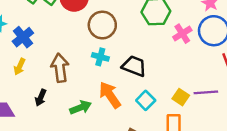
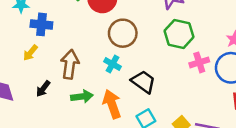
blue cross: (23, 37) -> (41, 24), turned 30
green arrow: (81, 107) -> (82, 97), moved

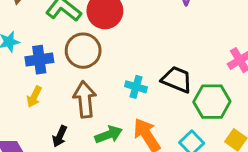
brown circle: (123, 33) -> (83, 51), moved
green hexagon: (179, 34) -> (212, 102), moved
black trapezoid: (143, 82) -> (177, 80), moved

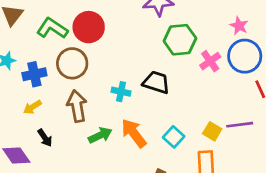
yellow arrow: (34, 97) -> (32, 107), turned 36
green hexagon: (212, 102) -> (180, 40), moved
black arrow: (60, 136) -> (45, 138), moved, turned -54

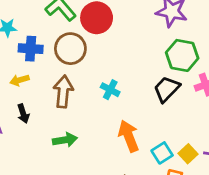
black trapezoid: (156, 82) -> (167, 89), moved, turned -80
orange arrow: (134, 133) -> (129, 136), moved
green arrow: (100, 135) -> (65, 140), moved
cyan square: (174, 137) -> (162, 153), moved

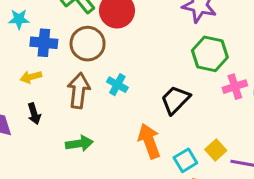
black trapezoid: (167, 89) -> (175, 100), moved
cyan cross: (110, 90) -> (117, 85), moved
yellow square: (188, 154) -> (216, 150), moved

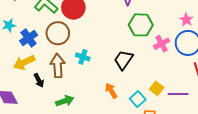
blue cross: (44, 43) -> (29, 38), turned -30
yellow arrow: (31, 77) -> (24, 62), size x1.5
black arrow: (34, 114) -> (39, 80), moved
orange arrow: (149, 141) -> (111, 91), size x0.7

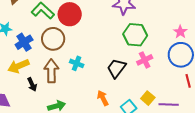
pink cross: (162, 44) -> (145, 60), moved

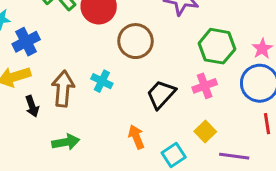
green hexagon: (135, 35) -> (217, 46), moved
brown circle: (53, 39) -> (136, 41), moved
yellow square: (148, 98) -> (205, 131), moved

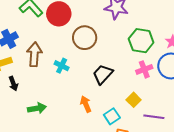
pink cross: (205, 86) -> (144, 69), moved
brown arrow: (63, 89) -> (34, 54), moved

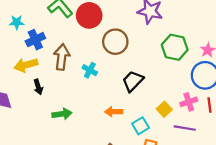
pink cross: (144, 69) -> (189, 102), moved
orange arrow: (86, 104) -> (114, 112), turned -70

